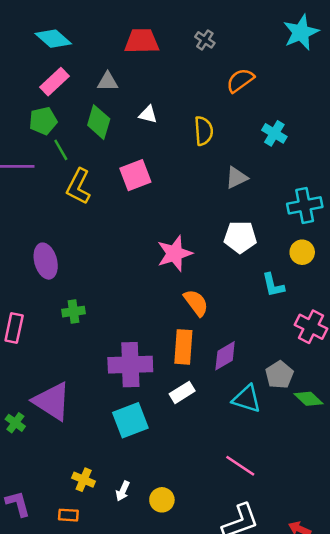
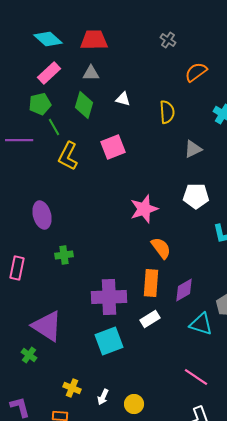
red trapezoid: (142, 41) -> (94, 40), moved
green cross: (15, 423) -> (29, 355), moved

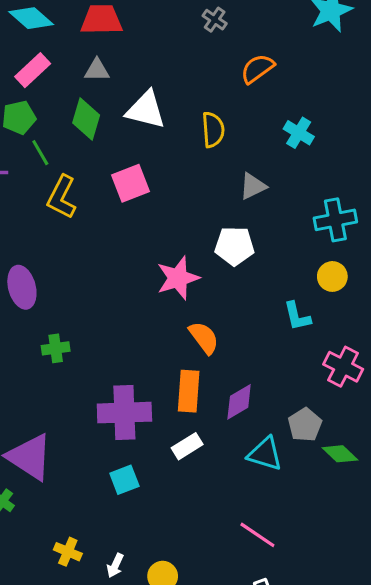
white triangle: (123, 99) -> (146, 110), size x1.8
white pentagon: (196, 196) -> (234, 246), moved
cyan square: (109, 341) -> (124, 480), size x0.7

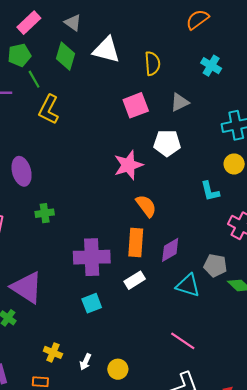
orange semicircle: (257, 69) -> (197, 20), moved
gray triangle: (97, 70) -> (73, 23), turned 36
pink square: (131, 183) -> (136, 105), moved
gray pentagon: (305, 425) -> (215, 266), turned -30

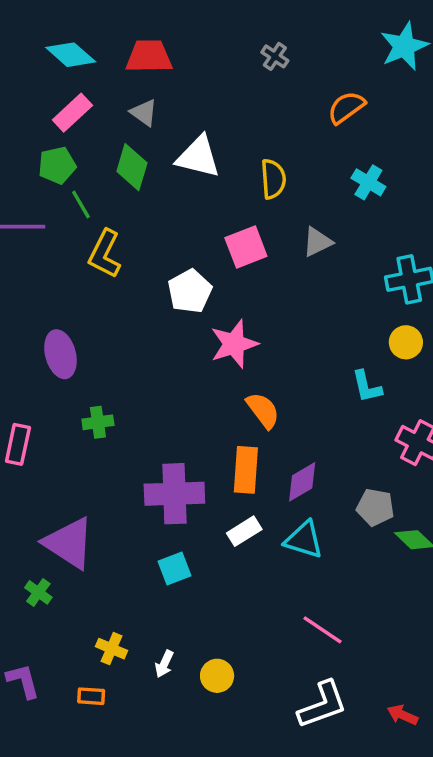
white pentagon: (167, 143) -> (190, 291), moved, turned -30
cyan triangle: (188, 285) -> (304, 540), moved

